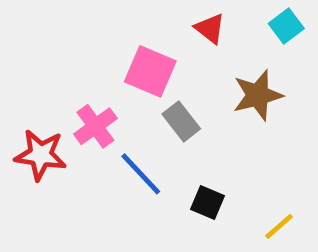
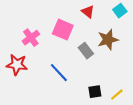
gray rectangle: (181, 121) -> (86, 51), moved
pink cross: (95, 126) -> (31, 38), moved
black square: (208, 203) -> (95, 92), moved, turned -32

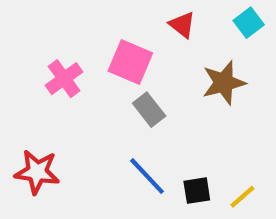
gray rectangle: (86, 51) -> (149, 110), moved
red star: (17, 65) -> (37, 172), moved
blue line: (59, 73) -> (147, 176), moved

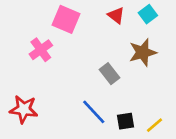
cyan square: (249, 23) -> (148, 14), moved
pink square: (130, 62) -> (66, 19), moved
gray rectangle: (149, 110) -> (110, 74), moved

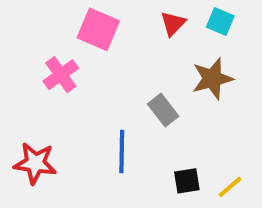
cyan square: (148, 14) -> (220, 22), turned -30
red triangle: (116, 15) -> (173, 23), turned 36
blue line: (94, 112) -> (122, 151), moved, turned 44

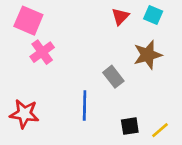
pink square: (98, 29) -> (28, 21), moved

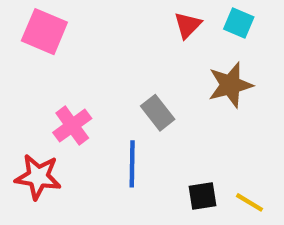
pink cross: (42, 52) -> (72, 126), moved
gray rectangle: (113, 77) -> (158, 113), moved
yellow line: (160, 130) -> (250, 202), turned 72

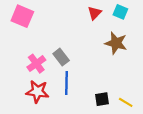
brown star: (230, 85) -> (116, 43), turned 30
gray rectangle: (158, 113) -> (61, 57), moved
red star: (38, 177) -> (37, 92), moved

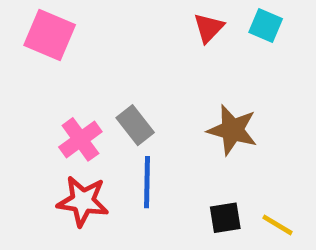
brown star: (116, 43) -> (232, 130), moved

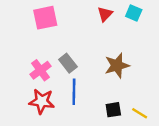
pink square: (50, 35) -> (45, 18), moved, turned -35
brown star: (232, 130) -> (117, 65), turned -30

